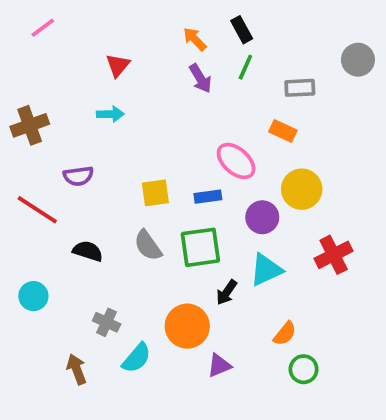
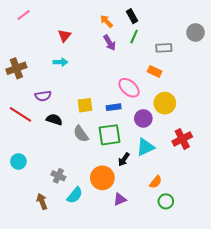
black semicircle: (88, 251) -> (54, 119), moved

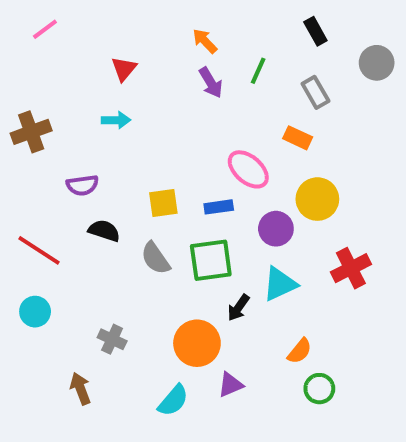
black rectangle: (132, 16) -> (315, 31), moved
gray rectangle: (164, 48) -> (315, 92), turned 63
red line: (20, 114) -> (39, 250), moved
cyan semicircle: (75, 195) -> (173, 400), moved

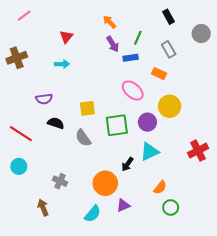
brown cross: (31, 132) -> (17, 58), moved
blue rectangle: (219, 207) -> (131, 58), moved
green square: (211, 260) -> (117, 125), moved
red cross: (351, 268) -> (198, 151), moved

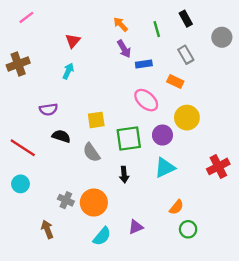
green line: (138, 38) -> (157, 29), moved, turned -40
cyan arrow: (62, 64) -> (68, 71), turned -64
black arrow: (127, 164) -> (124, 175), moved, turned -40
orange circle: (105, 183) -> (94, 203), moved

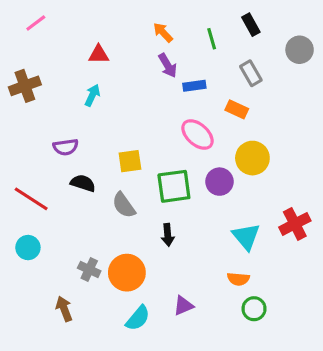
red triangle: (73, 41) -> (99, 54), turned 49
cyan triangle: (165, 168) -> (246, 237), moved, turned -45
orange semicircle: (176, 207) -> (238, 279), turned 56

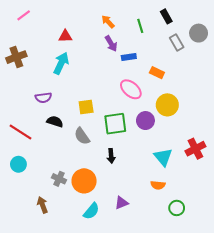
gray rectangle: (251, 73) -> (177, 42), moved
cyan arrow: (92, 95) -> (61, 63), size x1.5
green circle: (254, 309) -> (177, 208), moved

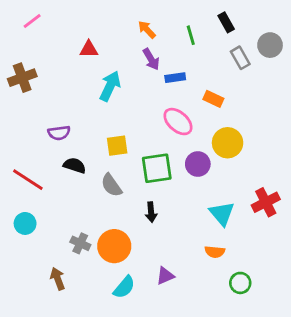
cyan arrow: (61, 63) -> (110, 86), moved

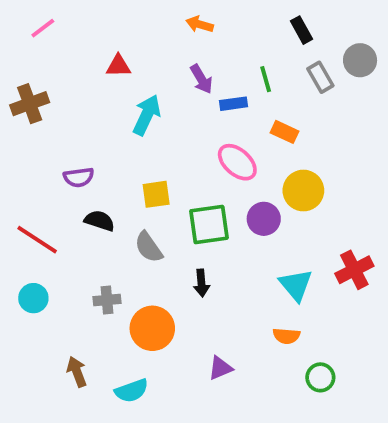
orange arrow: (147, 29) -> (200, 24), moved, turned -30
green line: (191, 35) -> (266, 79), moved
gray cross: (80, 243) -> (107, 300), moved, turned -30
cyan semicircle: (124, 287) -> (132, 391), moved, turned 30

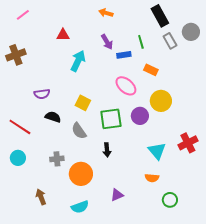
black rectangle: (301, 30) -> (160, 16), size x1.5
yellow square: (156, 194) -> (83, 103), turned 35
cyan semicircle: (132, 391) -> (80, 207), moved

